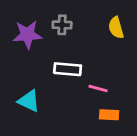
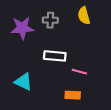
yellow semicircle: (116, 28) -> (84, 16), moved
orange rectangle: (109, 115) -> (73, 95), moved

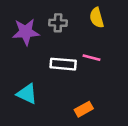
pink line: (79, 72) -> (91, 58), moved
orange rectangle: (73, 95) -> (84, 109), turned -32

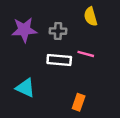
gray cross: (58, 23) -> (58, 31), moved
orange rectangle: (84, 109) -> (79, 102), turned -42

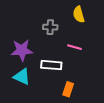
purple star: (24, 30) -> (22, 50), moved
white rectangle: (59, 60) -> (51, 65), moved

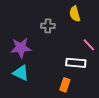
pink line: (74, 47) -> (89, 45), moved, turned 32
white rectangle: (51, 65) -> (76, 63), moved

